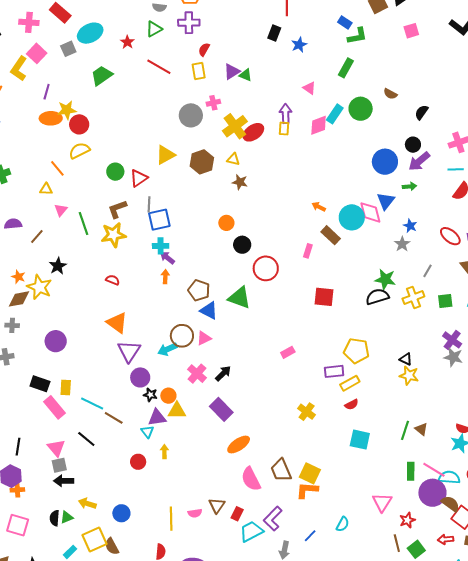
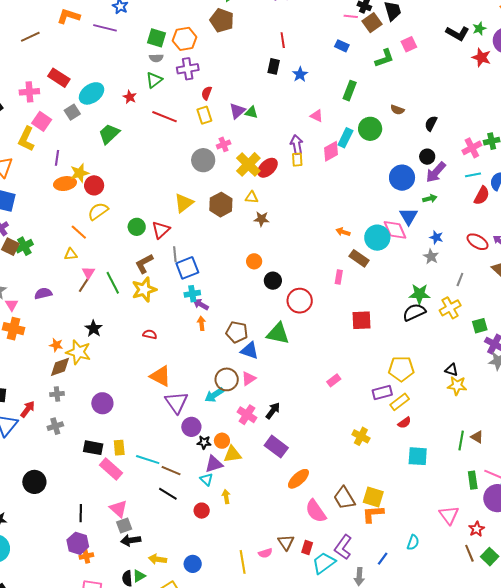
green L-shape: (357, 36) -> (384, 58), moved
brown line: (37, 237) -> (84, 285), moved
green square: (445, 301) -> (480, 326), moved
black line: (86, 439) -> (168, 494), moved

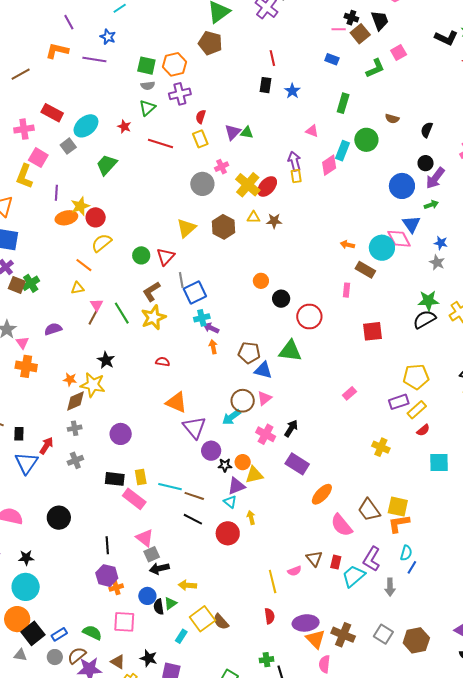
brown star: (261, 219) -> (274, 221), moved
red circle: (202, 511) -> (228, 533), size x1.5
cyan semicircle: (413, 542) -> (406, 553), moved
blue circle: (193, 564) -> (147, 596), moved

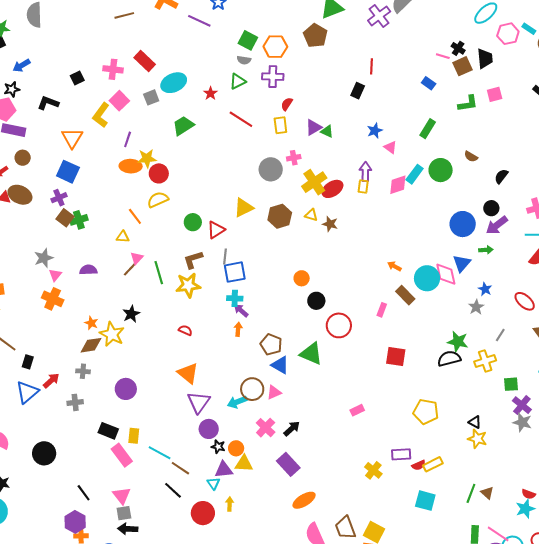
blue star: (292, 91) -> (375, 131), moved
purple rectangle: (399, 402) -> (401, 454), moved
yellow rectangle: (417, 410) -> (433, 464), moved
black line: (107, 545) -> (84, 493), turned -48

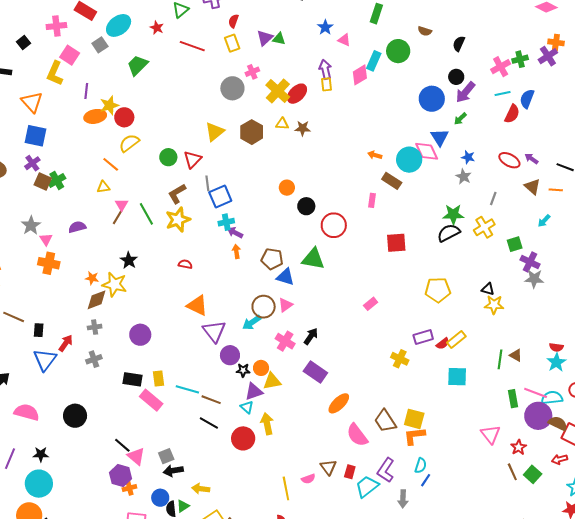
green arrow: (486, 250) -> (460, 119), turned 152
pink triangle: (122, 496) -> (136, 456), moved
yellow arrow: (230, 504) -> (267, 424), size x1.5

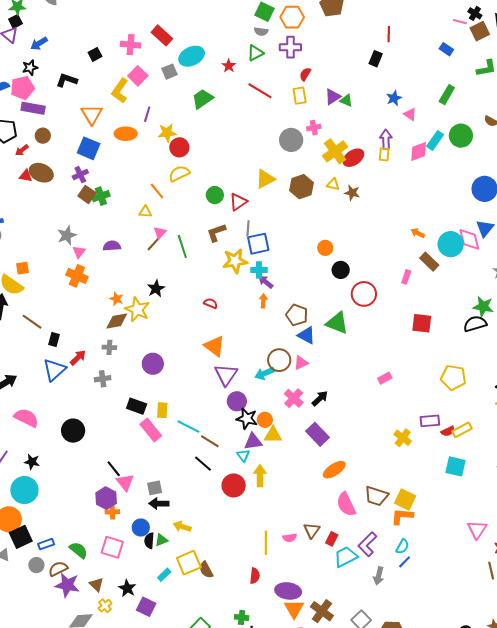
orange ellipse: (95, 116) -> (126, 134), moved
yellow star: (178, 220) -> (235, 261), moved
black star: (243, 370) -> (247, 419), size x1.5
brown trapezoid: (385, 421) -> (376, 496), turned -50

